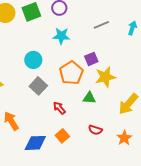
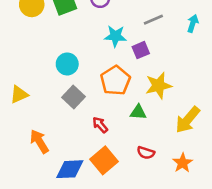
cyan star: (61, 36) -> (115, 36), moved
purple square: (91, 59) -> (141, 50), moved
orange square: (62, 136) -> (104, 160), size x1.5

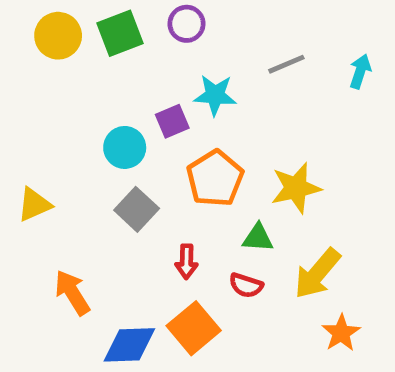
purple square: (141, 50) -> (172, 121), moved
yellow arrow: (188, 120) -> (317, 274), moved
red arrow: (100, 125) -> (187, 262), turned -138
red semicircle: (146, 153) -> (246, 285), moved

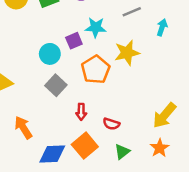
cyan arrow: (360, 71) -> (162, 27), moved
yellow star: (296, 188) -> (127, 53), moved
green triangle: (258, 238) -> (122, 152), moved, turned -42
yellow arrow: (317, 274) -> (164, 115), moved

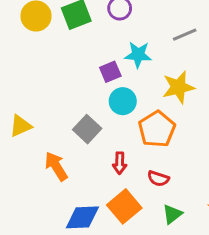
cyan circle: (50, 54) -> (123, 101), moved
orange pentagon: (96, 70) -> (157, 129), moved
orange arrow: (23, 127) -> (56, 166), moved

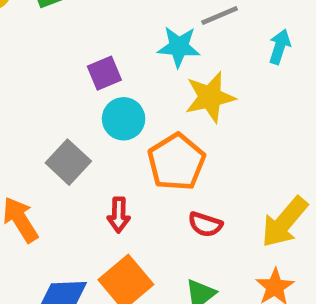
cyan star: (138, 55) -> (179, 47), moved
red semicircle: (158, 179) -> (205, 224), moved

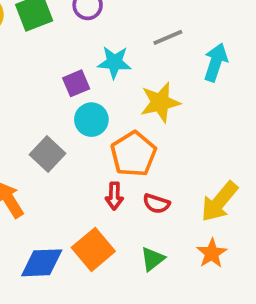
cyan star: (179, 47) -> (114, 62), moved
cyan arrow: (280, 47) -> (216, 62), size x1.4
red arrow: (119, 215) -> (114, 196), moved

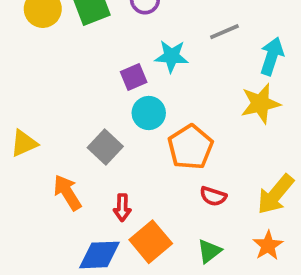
yellow star: (160, 102) -> (260, 104), moved
red arrow: (114, 196) -> (122, 208), moved

